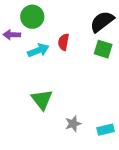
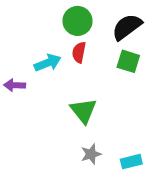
green circle: (32, 17) -> (78, 21), moved
purple arrow: (12, 35) -> (15, 85), moved
green triangle: (42, 100) -> (83, 111), moved

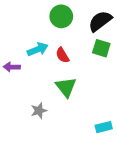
red semicircle: (79, 52) -> (62, 55), moved, turned -42
gray star: (91, 154) -> (39, 111), moved

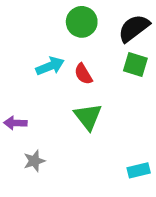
purple arrow: (12, 67) -> (15, 123), moved
gray star: (39, 111) -> (34, 161), moved

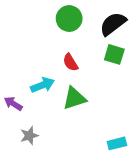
cyan arrow: (50, 66) -> (43, 85), moved
green triangle: (88, 117) -> (74, 98), turned 50
purple arrow: (15, 123) -> (13, 104), turned 30

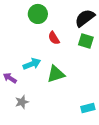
green circle: (69, 19) -> (38, 14), moved
red semicircle: (70, 62) -> (54, 38), moved

